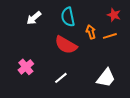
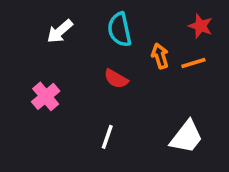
red semicircle: (66, 45) -> (116, 79), size x0.6
pink cross: (26, 67) -> (46, 96), moved
white line: (61, 78) -> (107, 137), turned -32

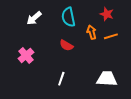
red star: (200, 26) -> (107, 14), moved
white trapezoid: (186, 137) -> (107, 79), turned -125

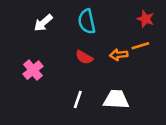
red star: (107, 14) -> (146, 19), moved
orange arrow: (92, 32) -> (119, 55), moved, turned -80
white trapezoid: (107, 79) -> (116, 99), moved

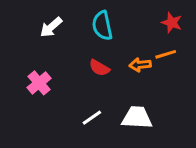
white line: (78, 99) -> (92, 118), turned 36

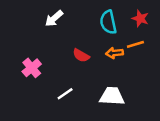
cyan semicircle: (102, 26) -> (108, 22), moved
white arrow: (51, 27) -> (54, 18), moved
white line: (92, 118) -> (65, 94), moved

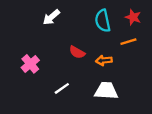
orange arrow: (114, 53) -> (104, 60), moved

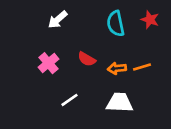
orange line: (128, 42) -> (142, 67), moved
pink cross: (30, 64) -> (48, 63), moved

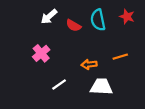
red semicircle: (87, 59) -> (73, 25), moved
orange arrow: (117, 68) -> (89, 64), moved

